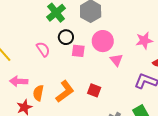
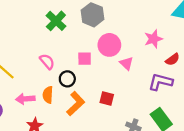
black circle: (66, 37) -> (67, 79), moved
orange semicircle: (38, 93) -> (48, 95), moved

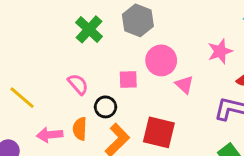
red square: (107, 99) -> (159, 132), size x1.6

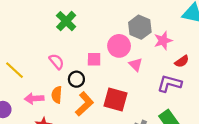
gray hexagon: (138, 20) -> (140, 27), moved

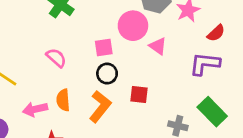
black circle: (76, 79) -> (107, 74), moved
red square: (116, 99) -> (139, 95), size x0.6

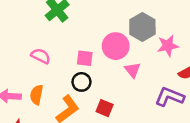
pink semicircle: (56, 58) -> (41, 56), turned -30

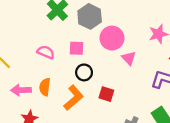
gray hexagon: (142, 27) -> (90, 16), moved
pink square: (85, 58) -> (76, 48), moved

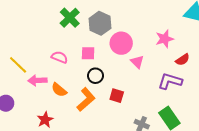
orange semicircle: (45, 87) -> (59, 90), turned -56
pink arrow: (21, 90) -> (37, 80), moved

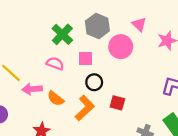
green cross: (70, 18) -> (62, 34), moved
pink triangle: (137, 62) -> (139, 24), moved

